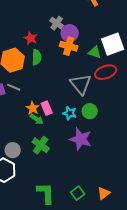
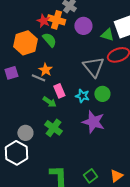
purple circle: (70, 33) -> (83, 26), moved
orange cross: (69, 46) -> (56, 20), moved
green semicircle: (37, 57) -> (49, 40), turned -42
gray line: (14, 87) -> (38, 78), moved
orange star: (33, 108) -> (45, 70), moved

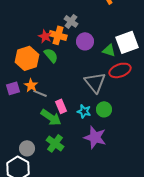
orange star: (45, 70) -> (31, 85), moved
green arrow: (49, 102) -> (51, 117), size x1.5

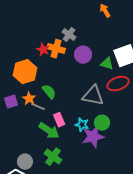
green semicircle: (51, 55) -> (49, 92), moved
gray triangle: (95, 82) -> (93, 96), turned -40
purple star: (95, 137) -> (93, 137), moved, turned -30

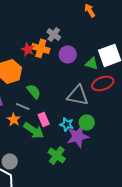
orange star: (29, 99) -> (14, 119), moved
green cross: (53, 157) -> (57, 155), moved

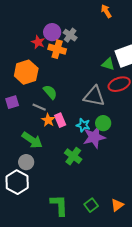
red star: (28, 49) -> (38, 42), moved
purple circle: (68, 54) -> (52, 32), moved
orange star: (14, 119) -> (48, 120), moved
green arrow: (34, 130) -> (32, 140), moved

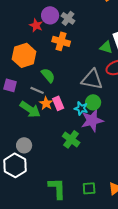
orange cross: (57, 49) -> (61, 41), moved
purple square: (12, 102) -> (10, 85), turned 32
green circle: (103, 123) -> (93, 102), moved
green arrow: (32, 140) -> (30, 109), moved
green square: (91, 205) -> (89, 188), turned 32

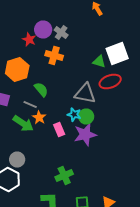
pink rectangle: (58, 103) -> (59, 130), moved
cyan star: (81, 108) -> (74, 114), moved
green cross: (71, 139) -> (64, 176), moved, turned 30

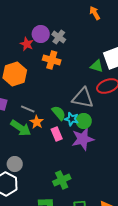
green semicircle: (41, 90) -> (59, 113), moved

